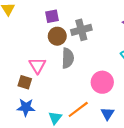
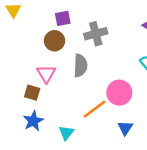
brown circle: (57, 36) -> (54, 41), moved
blue star: (26, 107) -> (33, 121), turned -30
orange line: (78, 109) -> (95, 109), moved

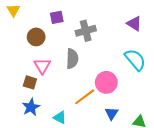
brown circle: (54, 41) -> (36, 37), moved
cyan triangle: (66, 133) -> (60, 117), turned -40

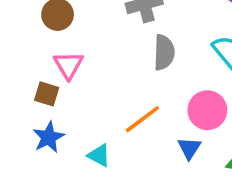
gray semicircle: (72, 59) -> (164, 52), moved
pink circle: (106, 82) -> (207, 110), moved

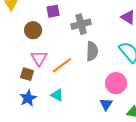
orange line: (142, 119) -> (62, 65), moved
cyan triangle: (99, 155) -> (57, 95), moved

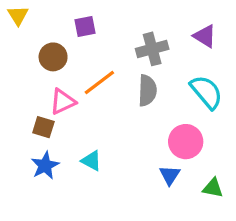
gray cross: (81, 24) -> (152, 49), moved
pink triangle: (39, 58) -> (63, 102), turned 36
orange line: (62, 65) -> (99, 82), moved

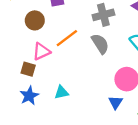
gray semicircle: (147, 90) -> (100, 44), turned -35
cyan triangle: (91, 161) -> (61, 92), turned -40

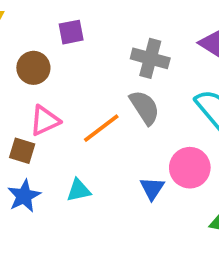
gray cross: (103, 15) -> (150, 58), turned 30
orange line: (67, 38) -> (101, 128), moved
blue triangle: (116, 102) -> (152, 188), moved

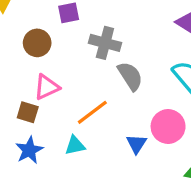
gray cross: (150, 58) -> (105, 43), moved
orange line: (101, 128) -> (92, 112), moved

